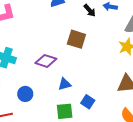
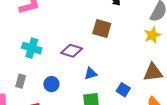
blue square: (88, 102) -> (123, 90), moved

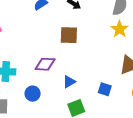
blue circle: (51, 84) -> (33, 94), moved

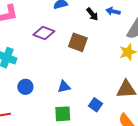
purple diamond: (45, 64) -> (44, 33), moved

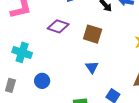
blue triangle: (64, 87) -> (92, 67), moved, turned -48

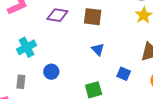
cyan cross: (22, 52) -> (27, 47), turned -36

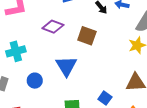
blue triangle: (98, 49) -> (66, 66), moved, size x1.6

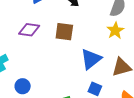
blue triangle: (66, 66) -> (91, 59), moved, turned 35

